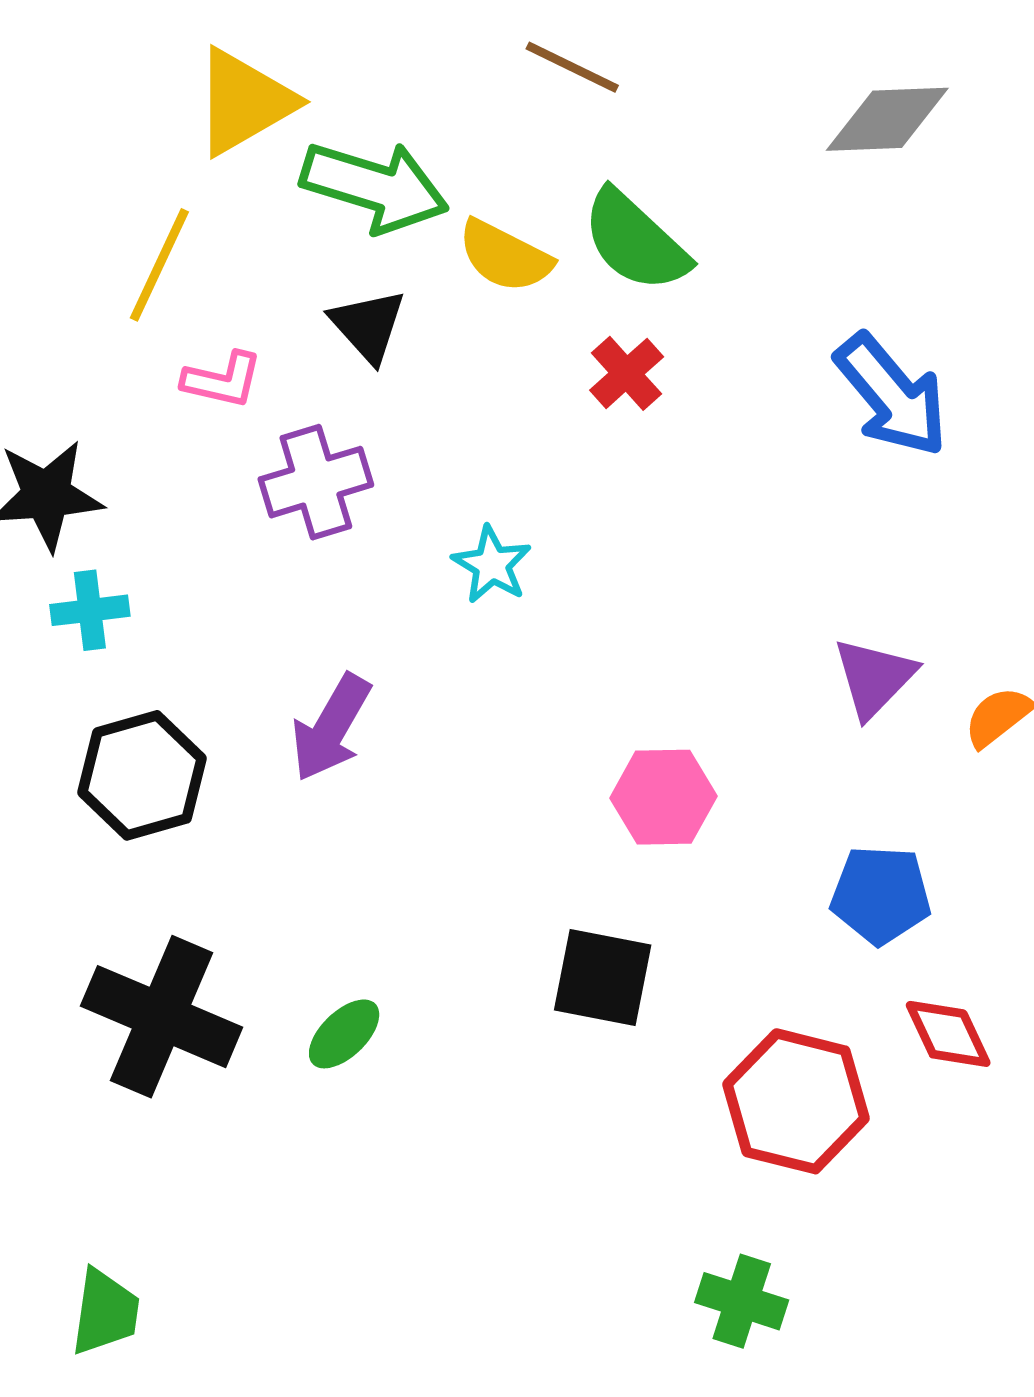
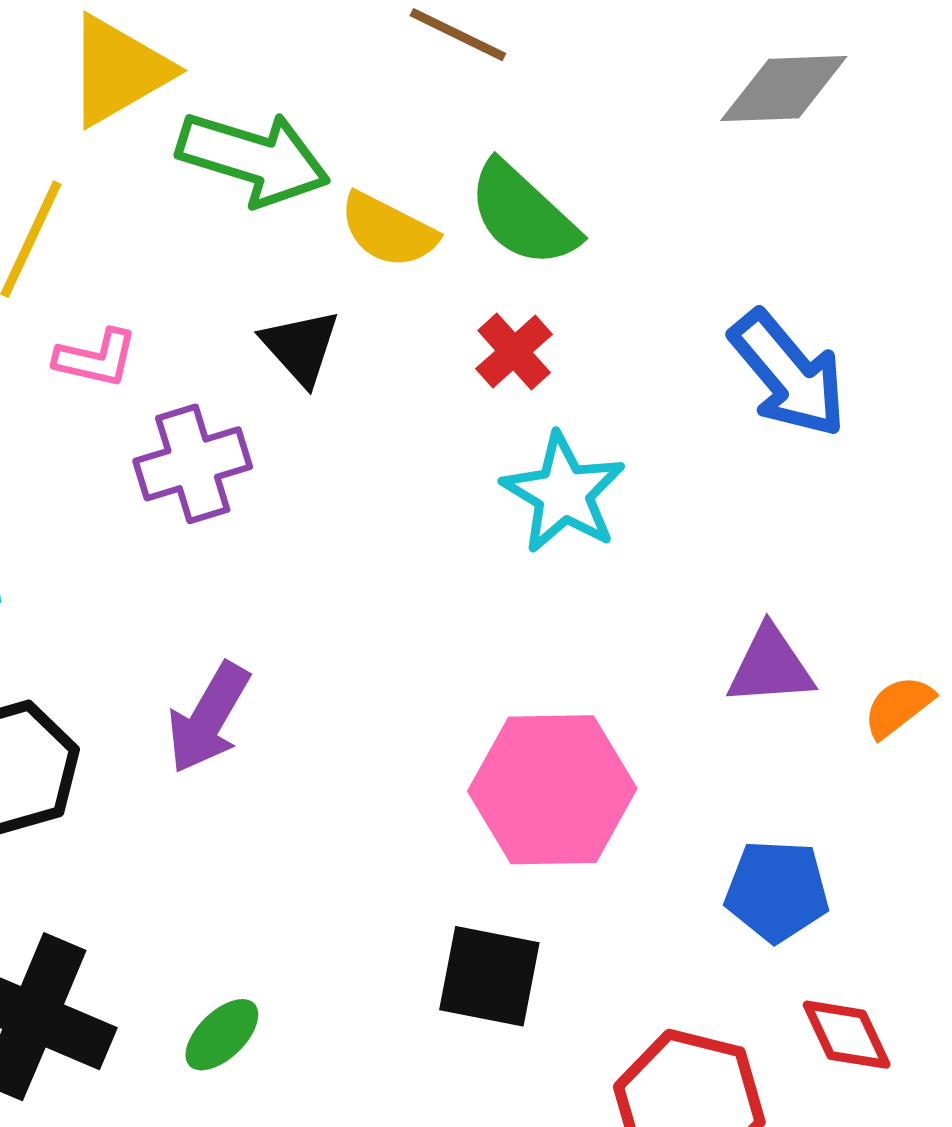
black triangle: (368, 326) -> (301, 347), moved
cyan star: (492, 565) -> (564, 493), moved, size x1.5
purple triangle: (874, 678) -> (770, 666), turned 42
pink hexagon: (663, 797) -> (552, 790), size x1.5

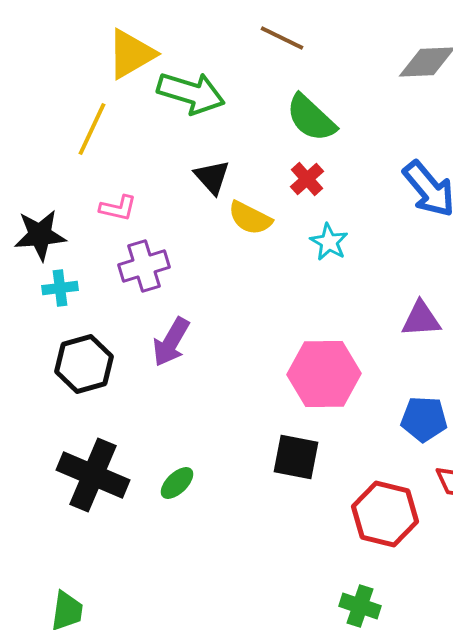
yellow semicircle: (388, 230) -> (250, 218), moved
pink L-shape: (96, 358) -> (118, 208), moved
purple cross: (193, 464) -> (144, 266), moved
cyan star: (564, 493) -> (329, 242), size x0.7

